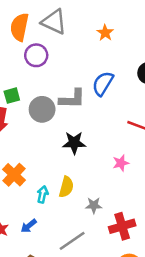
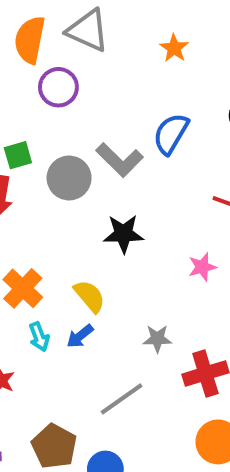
gray L-shape: (72, 99) -> (120, 160), turned 44
yellow semicircle: (66, 187) -> (90, 296), moved, turned -55
cyan arrow: (43, 194) -> (39, 337), moved, turned 147
blue arrow: (29, 226) -> (80, 336), moved

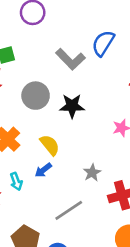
gray circle: (69, 178) -> (36, 96), moved
cyan arrow: (39, 337) -> (16, 182), moved
gray star: (157, 339) -> (92, 173), turned -30

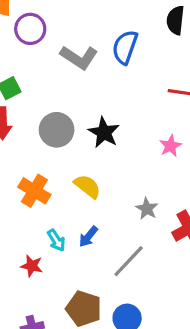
gray L-shape: (70, 59) -> (79, 57), moved
black star: (72, 106) -> (104, 132), turned -30
blue arrow: (43, 170) -> (88, 237), moved

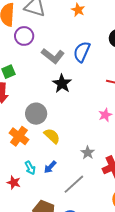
gray circle: (57, 130) -> (36, 114), moved
black star: (104, 132) -> (62, 84), moved

